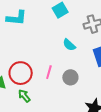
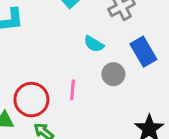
gray circle: (70, 77) -> (113, 74), moved

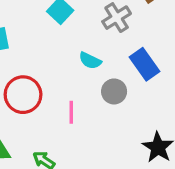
red circle: (31, 100) -> (23, 95), moved

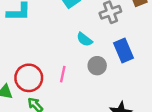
red circle: (23, 95) -> (29, 78), moved

